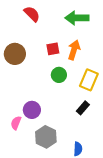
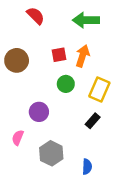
purple circle: (32, 110) -> (39, 112), moved

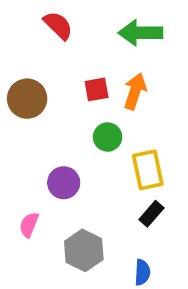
yellow rectangle: (99, 90) -> (148, 170), moved, turned -35
black rectangle: (93, 121) -> (151, 214), moved

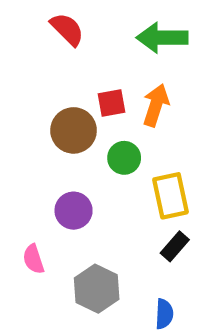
brown circle: (27, 99) -> (74, 130), moved
pink semicircle: (29, 225) -> (33, 259), turned -40

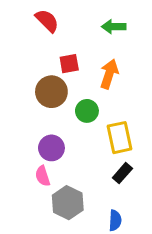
green arrow: (162, 38) -> (114, 27), size x0.7
red square: (111, 103) -> (69, 64), moved
pink semicircle: (33, 259) -> (43, 176), moved

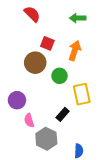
red square: (69, 64) -> (47, 43), turned 32
purple circle: (51, 148) -> (17, 100), moved
black rectangle: (122, 173) -> (63, 114), moved

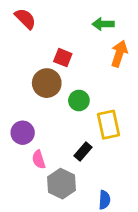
red semicircle: (32, 14) -> (25, 19), moved
orange arrow: (75, 51) -> (119, 54), moved

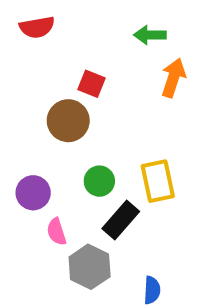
red semicircle: (25, 19) -> (37, 27), turned 125
green circle: (79, 100) -> (99, 181), moved
black rectangle: (83, 151) -> (121, 220), size x1.4

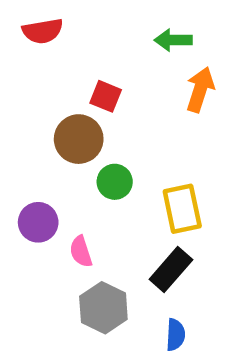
green circle: (99, 181) -> (115, 182), moved
black rectangle: (121, 220) -> (171, 270), moved
pink semicircle: (56, 232) -> (81, 252), moved

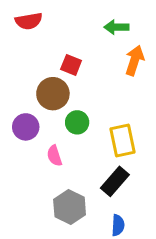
purple circle: (38, 222) -> (26, 127), moved
pink semicircle: (81, 252) -> (54, 156), moved

